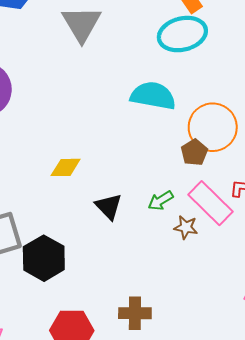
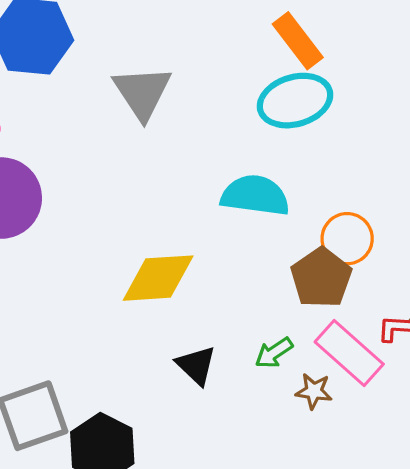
orange circle: (213, 127) -> (347, 239), size x0.7
brown pentagon: (194, 152) -> (321, 278), size x1.5
yellow diamond: (66, 167) -> (158, 278), moved, size x1.6

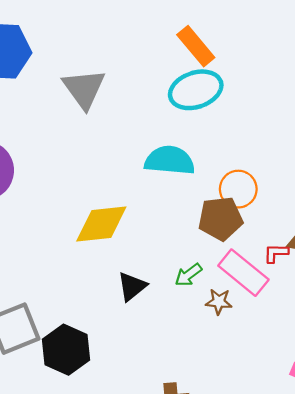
brown pentagon: (321, 278) -> (221, 219), turned 30
black triangle: (196, 365) -> (132, 286), turned 40

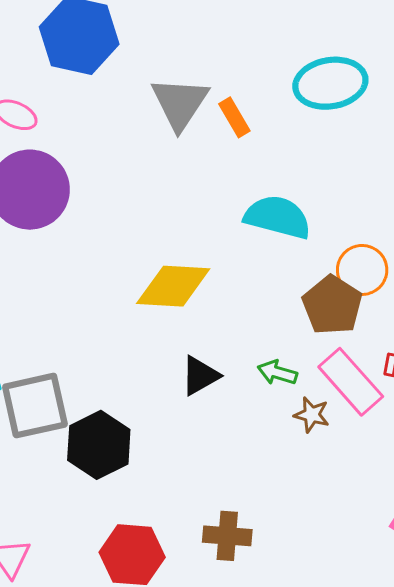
orange rectangle: (196, 46) -> (234, 117), moved, size x0.7
cyan ellipse: (196, 90) -> (330, 83), moved
brown pentagon: (221, 219) -> (332, 305), turned 30
green arrow: (188, 275) -> (277, 373), turned 44

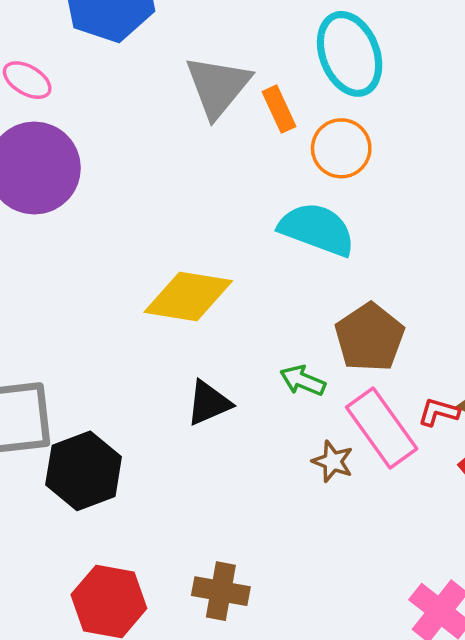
cyan ellipse: (330, 83) -> (350, 54), moved, turned 72
orange circle: (362, 270) -> (341, 148), moved
green arrow: (277, 373) -> (303, 381), moved

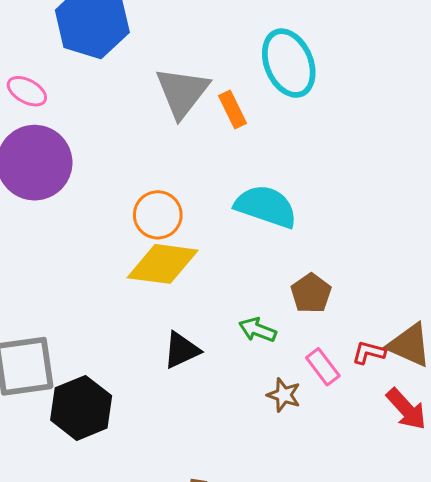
orange circle: (341, 148) -> (158, 215), moved
brown pentagon: (370, 337) -> (311, 293), size x0.7
pink rectangle: (382, 428) -> (323, 367), size x0.6

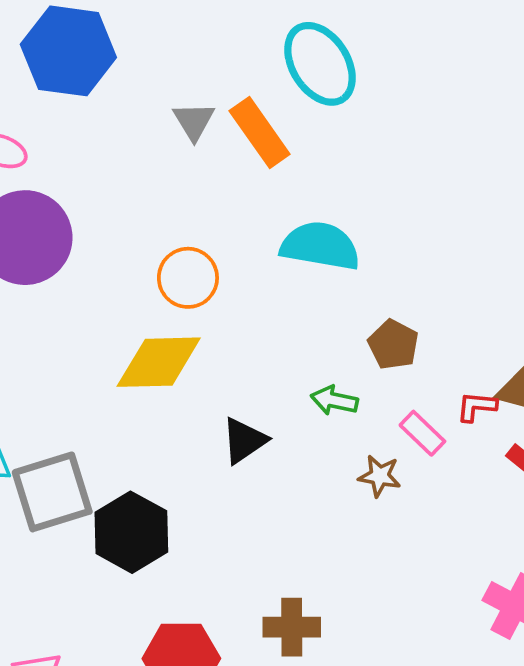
gray triangle: (182, 92) -> (194, 121), size x0.6
orange rectangle: (232, 109) -> (260, 132), size x1.5
yellow diamond: (163, 264) -> (159, 362), moved

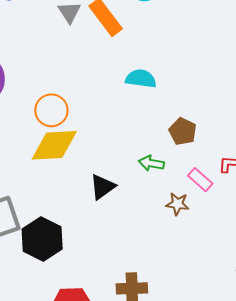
cyan semicircle: (320, 246) -> (141, 79), size x0.7
orange circle: (188, 278) -> (51, 110), moved

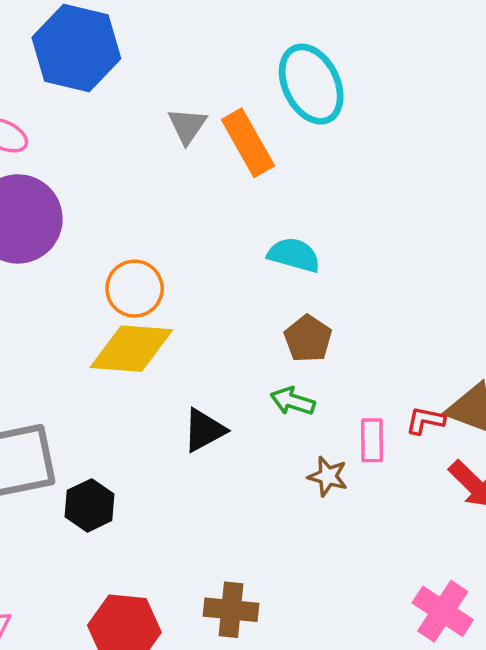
brown pentagon: (183, 131) -> (308, 339), moved
pink rectangle: (200, 180) -> (372, 440), turned 40
black hexagon: (42, 239) -> (90, 505), size x0.7

